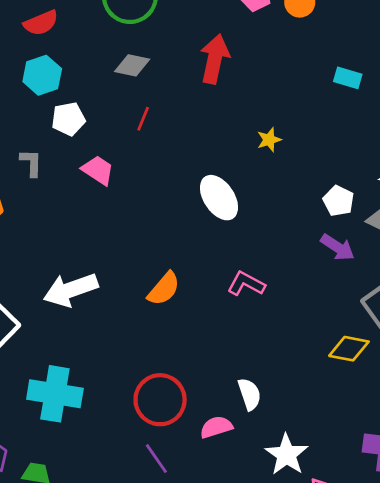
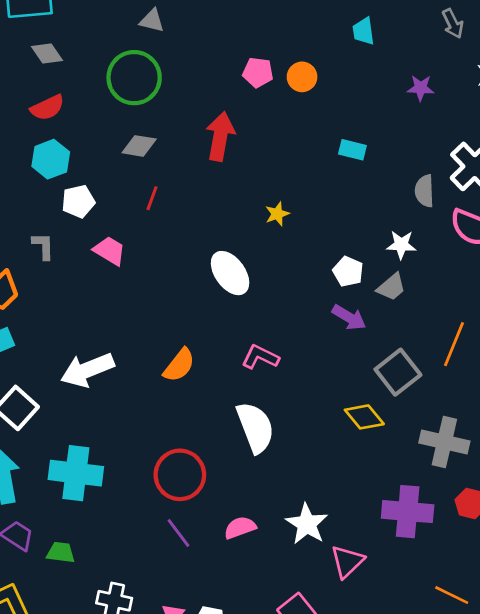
yellow diamond: (349, 349) -> (364, 417), turned 42
white semicircle: (249, 394) -> (255, 427), moved, size x1.6
pink semicircle: (216, 427) -> (240, 528), moved

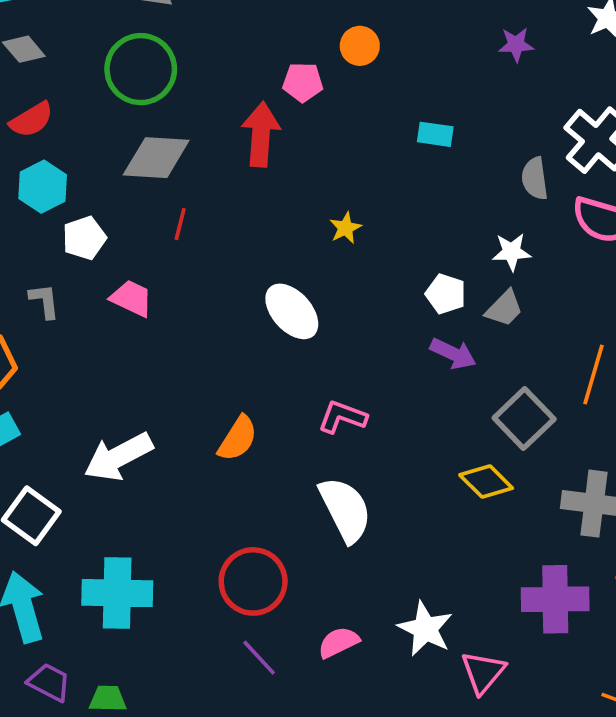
pink pentagon: (258, 72) -> (303, 82), moved
gray diamond: (139, 146) -> (156, 158), size x1.5

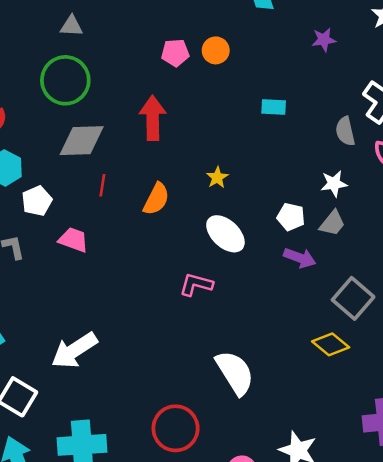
pink pentagon: (303, 82) -> (175, 53), moved
white ellipse: (292, 311) -> (225, 234), moved
pink L-shape: (342, 417) -> (196, 285), moved
orange semicircle: (238, 438) -> (156, 199), moved

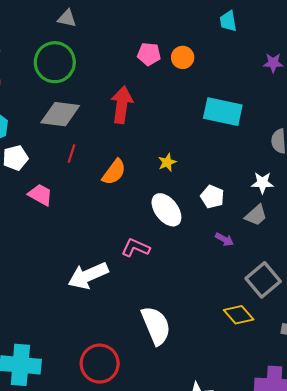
cyan rectangle: (274, 107) -> (223, 112), size x1.8
white pentagon: (291, 217) -> (212, 197), moved
purple arrow: (300, 258) -> (224, 239), size x0.7
white arrow: (74, 350) -> (88, 276), moved

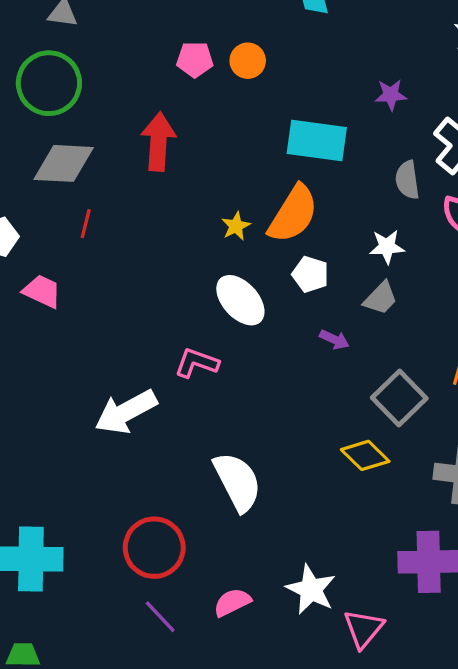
purple star: (273, 63) -> (391, 95), moved
orange semicircle: (114, 172) -> (293, 214), moved, size x1.4

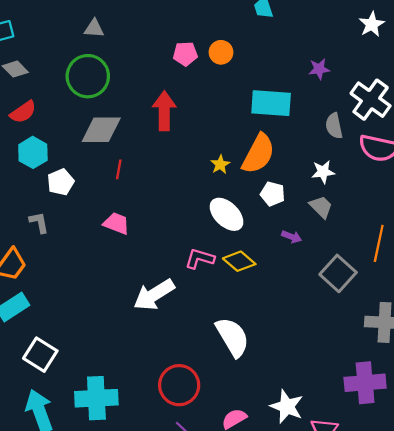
pink trapezoid: (42, 291) -> (116, 223), moved
gray trapezoid: (381, 298) -> (321, 207), turned -85
yellow diamond: (365, 455) -> (239, 261), moved

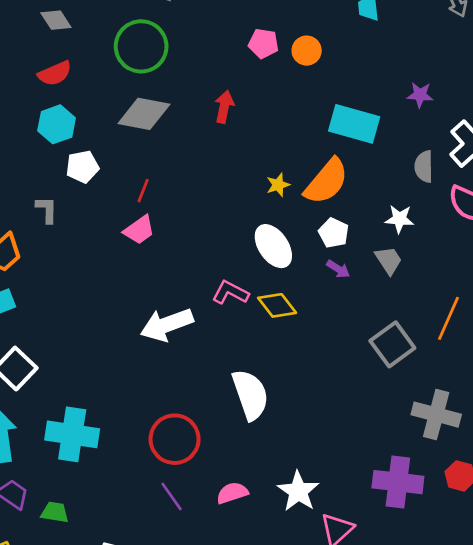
red arrow: (164, 111) -> (224, 107), size x0.7
red line: (119, 169) -> (143, 191), moved
pink trapezoid: (116, 223) -> (139, 230), turned 112
purple arrow: (292, 237) -> (338, 269), moved

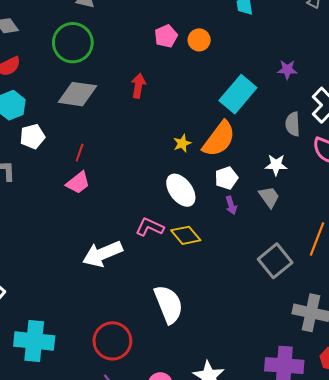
pink pentagon: (263, 44) -> (166, 36), turned -30
cyan rectangle: (354, 124) -> (238, 94), turned -63
white pentagon: (334, 233) -> (226, 178), turned 30
purple arrow: (338, 269) -> (231, 205), turned 42

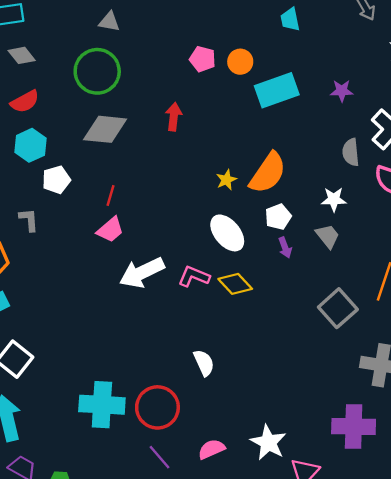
pink pentagon: (166, 36) -> (202, 59), turned -30
cyan rectangle: (238, 94) -> (277, 90), moved, turned 33
white arrow: (102, 254) -> (142, 273), moved
white semicircle: (169, 304) -> (204, 363), moved, size x0.6
cyan cross: (34, 341) -> (102, 405), moved

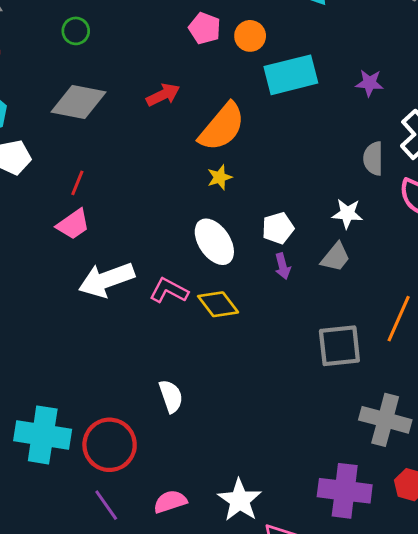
green circle: (97, 71) -> (76, 31), size x0.5
red arrow: (174, 117) -> (163, 95), turned 52
orange semicircle: (268, 173) -> (222, 127), moved
gray trapezoid: (328, 236) -> (336, 257), turned 72
gray square: (338, 308) -> (339, 346), turned 30

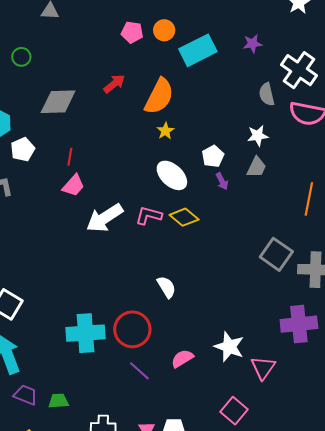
green circle: (76, 31) -> (21, 57), moved
gray square: (339, 346) -> (276, 254), moved, turned -36

